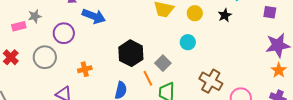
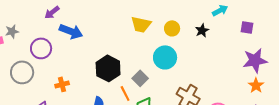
cyan circle: (188, 42) -> (165, 57), size x1.5

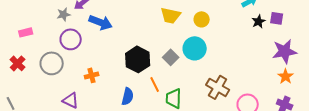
black star: (202, 30) -> (259, 21), moved
gray star: (12, 31) -> (64, 14), moved
gray square: (140, 78) -> (171, 57), moved

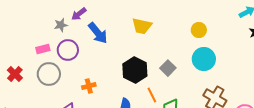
yellow trapezoid: (171, 15) -> (142, 26), moved
blue arrow: (101, 22) -> (98, 33), turned 30
pink rectangle: (26, 32) -> (43, 49), moved
cyan circle: (195, 48) -> (204, 59), moved

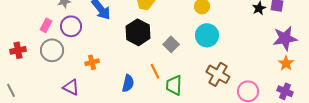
pink rectangle: (43, 49) -> (46, 25), turned -48
black hexagon: (135, 70) -> (138, 32), moved
red cross: (15, 74) -> (18, 50), turned 35

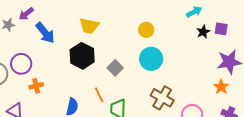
purple circle: (71, 26) -> (21, 64), moved
orange star: (286, 63) -> (221, 87), moved

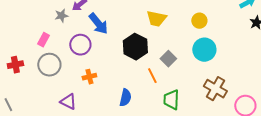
yellow trapezoid: (89, 26) -> (156, 19), moved
purple circle: (21, 64) -> (80, 45), moved
orange line: (99, 95) -> (152, 76), moved

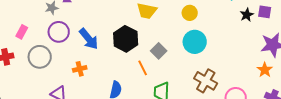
blue arrow: (98, 24) -> (89, 39), moved
pink rectangle: (43, 40) -> (22, 32), moved
purple circle: (80, 45) -> (59, 32), moved

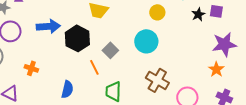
yellow circle: (190, 13) -> (157, 12), moved
blue arrow: (89, 39) -> (48, 26), moved, turned -55
orange cross: (80, 69) -> (31, 68), turned 32

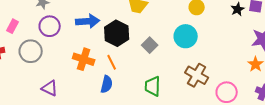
orange line: (94, 67) -> (112, 62), moved
orange cross: (31, 68) -> (84, 59), moved, size x1.5

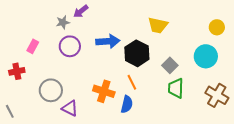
gray circle: (31, 51) -> (51, 90), moved
orange cross: (84, 59) -> (104, 91), moved
green trapezoid: (153, 86) -> (176, 88), moved

